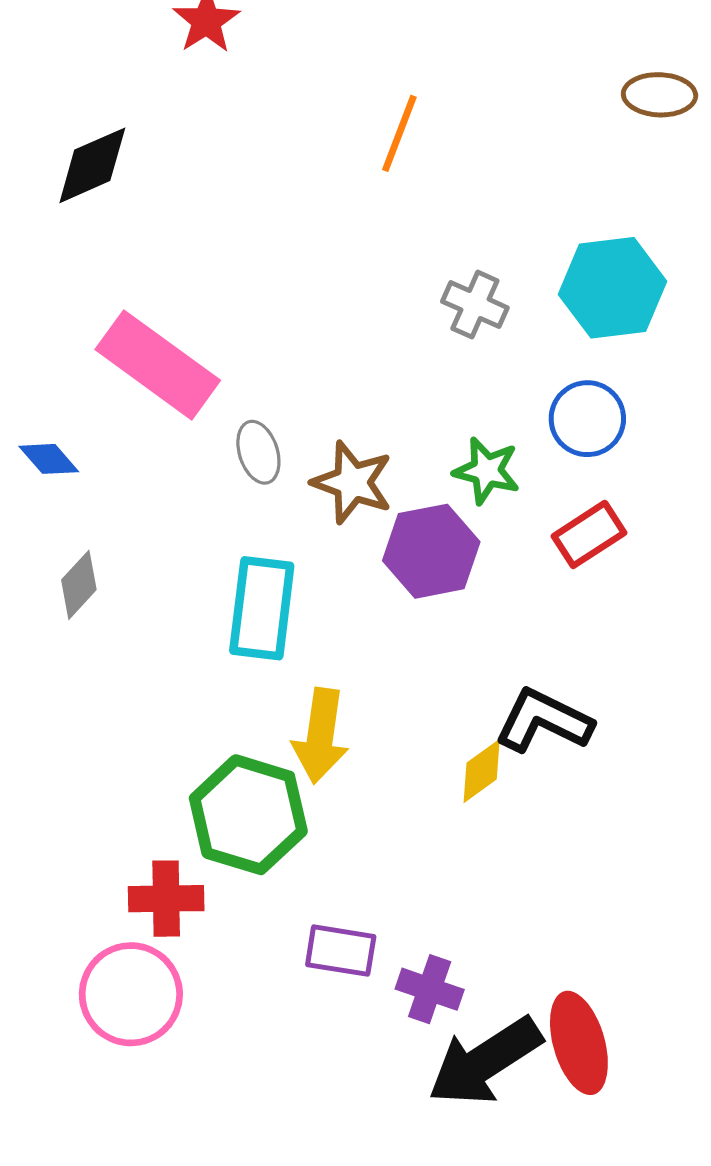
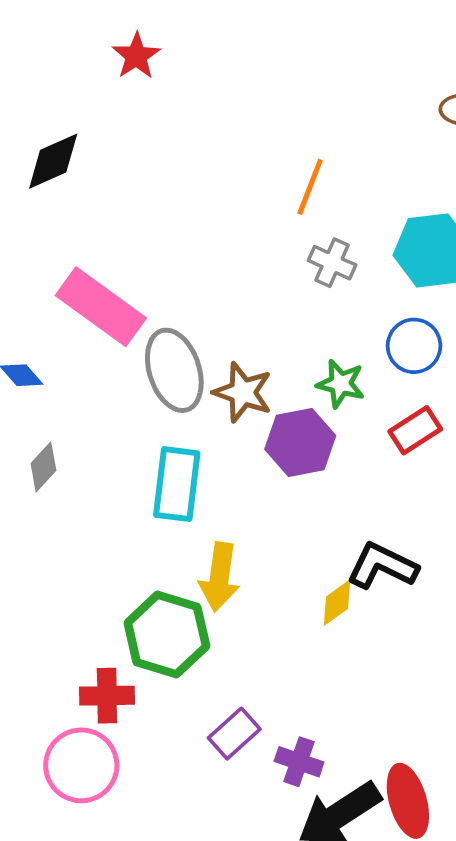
orange line: (399, 133) -> (310, 187), moved
gray ellipse: (258, 452) -> (174, 370), size x1.8
purple rectangle: (341, 951) -> (234, 734), turned -51

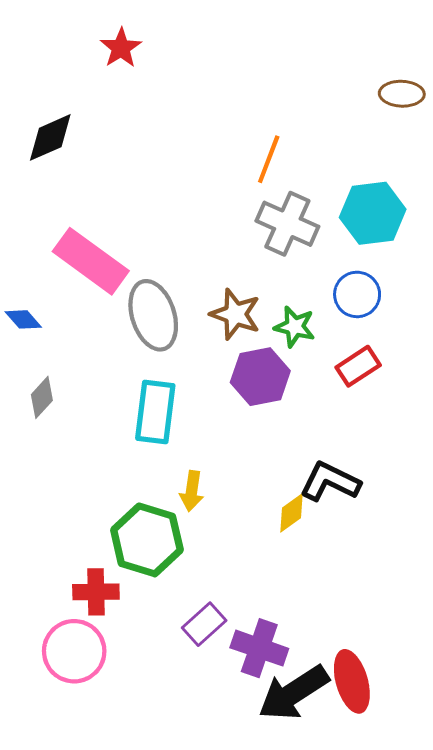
gray cross: (332, 263) -> (287, 224), size x1.5
brown star: (243, 392) -> (235, 314), moved
yellow arrow: (220, 577) -> (192, 491), size x0.7
purple cross: (299, 762) -> (259, 648), size x1.4

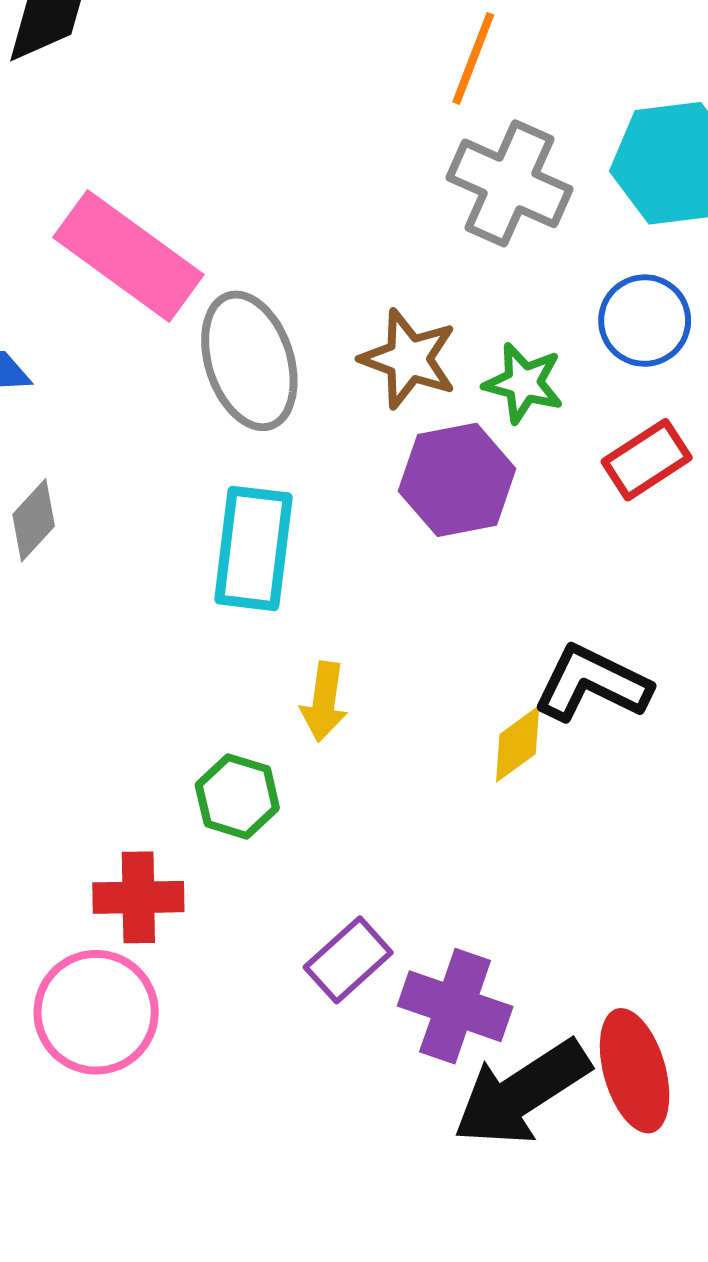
green hexagon: (147, 540) -> (237, 796), size x0.6

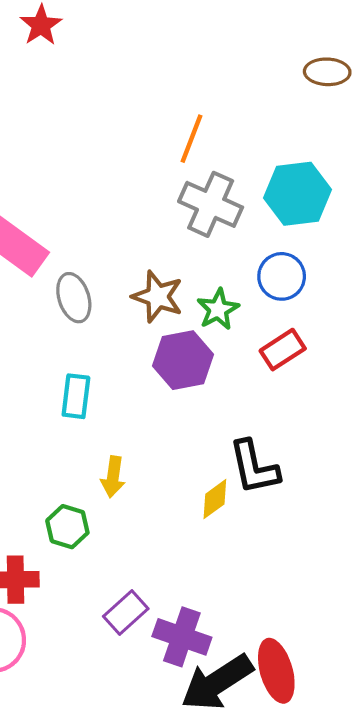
gray ellipse: (249, 361) -> (74, 298), size x0.7
green star: (524, 383) -> (218, 309), turned 30
cyan rectangle: (253, 548) -> (76, 396), size x0.7
black L-shape: (592, 684) -> (254, 467), turned -128

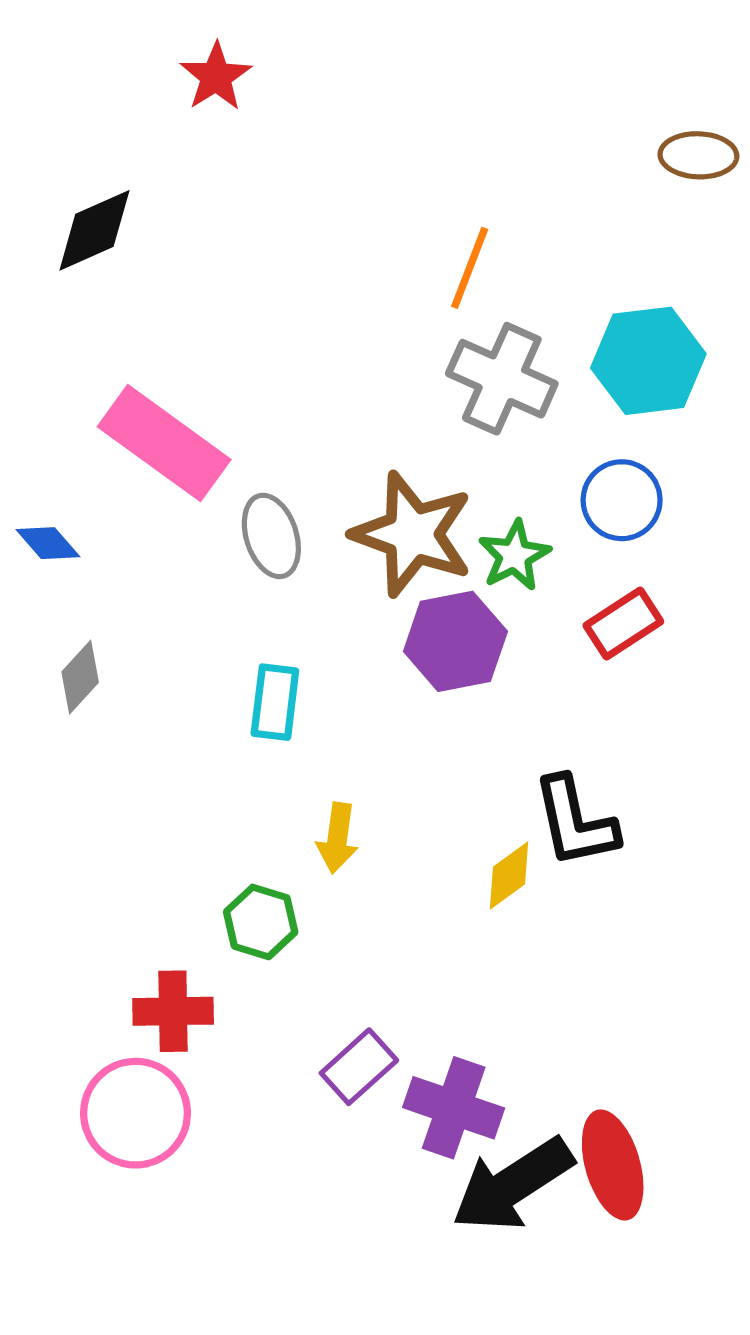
brown star: (158, 297) -> (413, 534), size x1.4

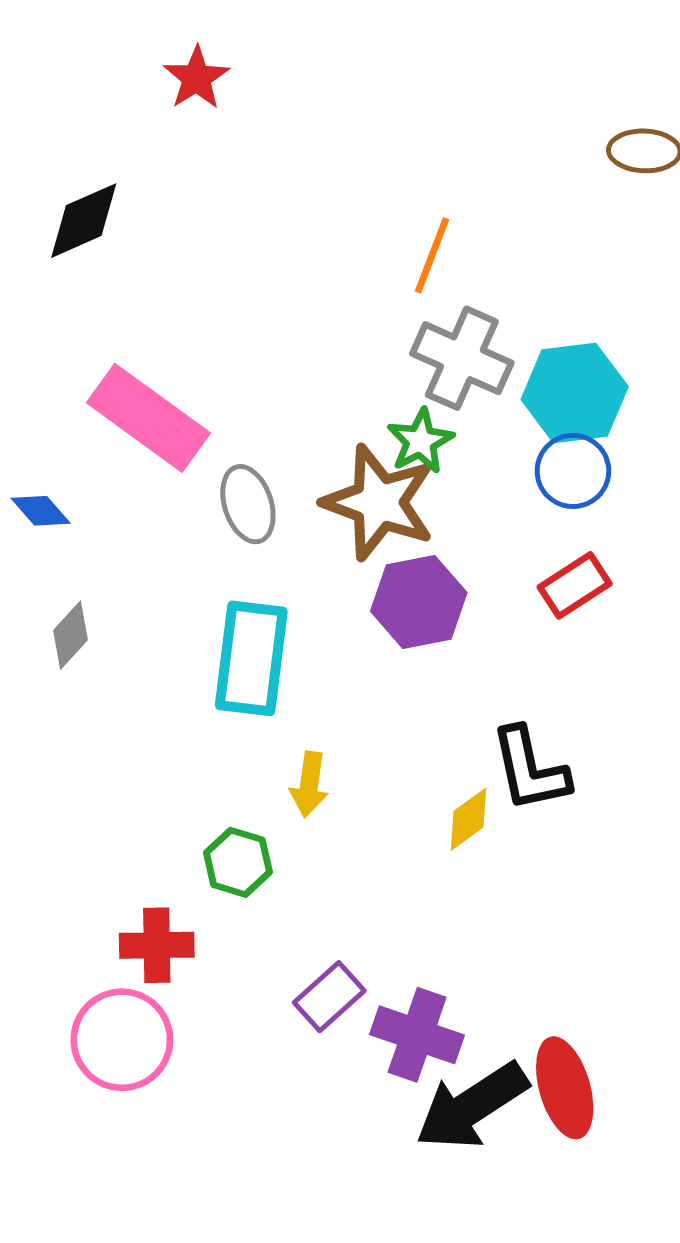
cyan hexagon: (648, 361) -> (575, 393), moved
green star: (514, 556) -> (420, 441), moved
cyan rectangle: (275, 702) -> (251, 658), size x1.6

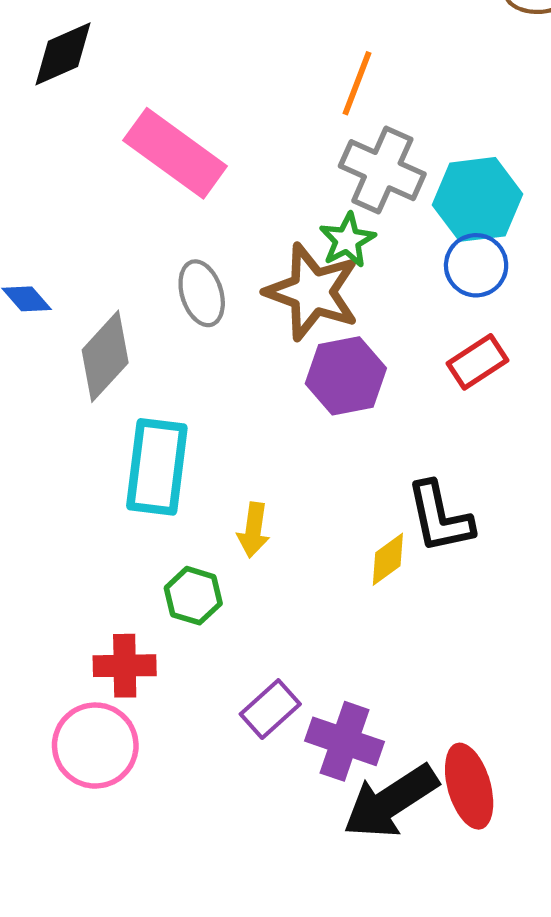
pink rectangle: (148, 418) -> (175, 153), moved
gray diamond: (70, 635) -> (105, 356), moved, size x1.6
cyan rectangle: (251, 658) -> (157, 467), moved

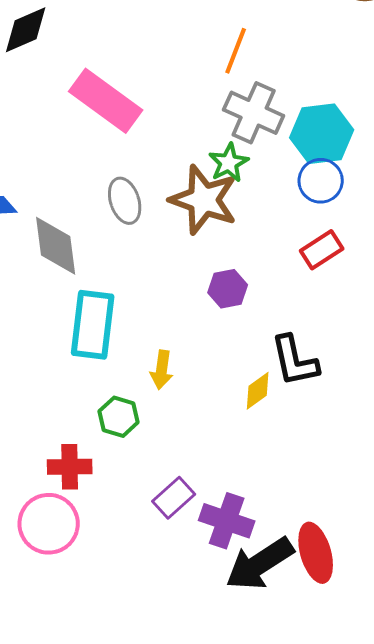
gray diamond: (105, 356) -> (56, 246), turned -50
purple hexagon: (346, 376) -> (228, 289), moved, size x0.7

